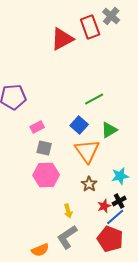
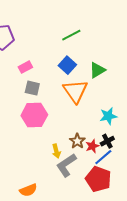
green line: (94, 99) -> (71, 35), moved
brown star: (89, 184) -> (77, 141), moved
gray L-shape: (67, 237) -> (66, 165), moved

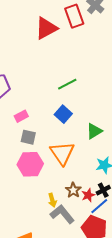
green triangle: (97, 70) -> (94, 131), moved
orange triangle: (75, 91) -> (62, 153), moved
gray L-shape: (66, 165) -> (62, 214), turned 85

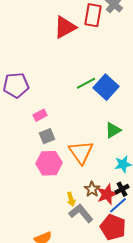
red rectangle: (74, 16) -> (93, 15), turned 30
blue square: (63, 114) -> (106, 87), moved, size x1.4
gray square: (28, 137) -> (47, 136), turned -35
red star: (88, 195) -> (107, 194), size x1.5

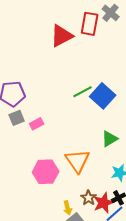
gray square: (47, 136) -> (17, 118), moved

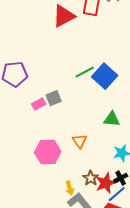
gray square: (17, 118) -> (54, 98), moved
green triangle: (110, 139) -> (112, 119), turned 36
orange triangle: (78, 161) -> (80, 141), size x0.6

